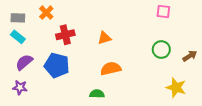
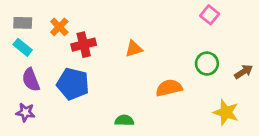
pink square: (163, 12) -> (210, 15), turned 32
orange cross: (46, 13) -> (59, 27), moved
purple semicircle: (24, 62) -> (31, 80), turned -72
orange semicircle: (111, 69) -> (169, 88), moved

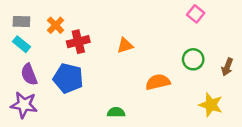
brown arrow: (244, 72) -> (227, 67), turned 144
purple star: (25, 112) -> (24, 105), size x1.5

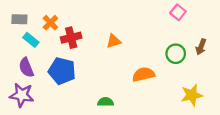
cyan rectangle: (21, 44) -> (31, 40), moved
brown arrow: (227, 67) -> (201, 47), moved
yellow star: (211, 105) -> (192, 95), turned -30

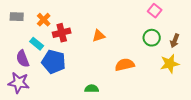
cyan rectangle: (31, 40) -> (37, 44), moved
green circle: (176, 54) -> (152, 38), moved
yellow star: (192, 95) -> (170, 64), moved

